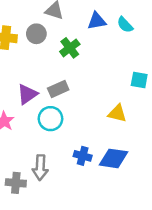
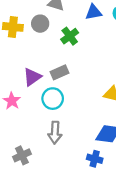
blue cross: (83, 156) -> (95, 159), moved
gray arrow: (40, 167) -> (55, 133), moved
gray cross: (16, 183) -> (22, 155), turned -30

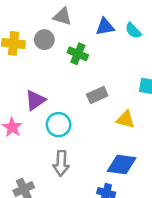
green cross: (70, 36) -> (78, 54), turned -30
gray rectangle: (59, 72) -> (97, 95), moved

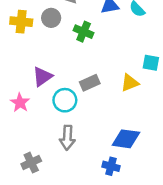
gray rectangle: (97, 95) -> (90, 83), moved
yellow triangle: (126, 119) -> (130, 83), moved, turned -36

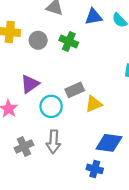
gray circle: (51, 18) -> (38, 40), moved
yellow triangle: (130, 83) -> (94, 104), moved
gray cross: (31, 163) -> (24, 146), moved

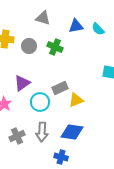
blue diamond: (109, 143) -> (72, 132), moved
blue cross: (95, 169) -> (61, 157), moved

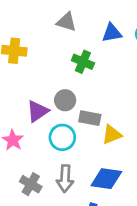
gray circle: (29, 46) -> (65, 100), moved
gray rectangle: (60, 88) -> (90, 118), turned 35
gray cross: (17, 136) -> (31, 184), turned -35

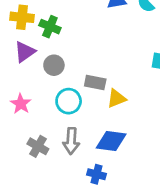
green cross: (83, 62) -> (50, 27), moved
gray circle: (65, 100) -> (54, 65), moved
purple triangle: (38, 111) -> (25, 52), moved

